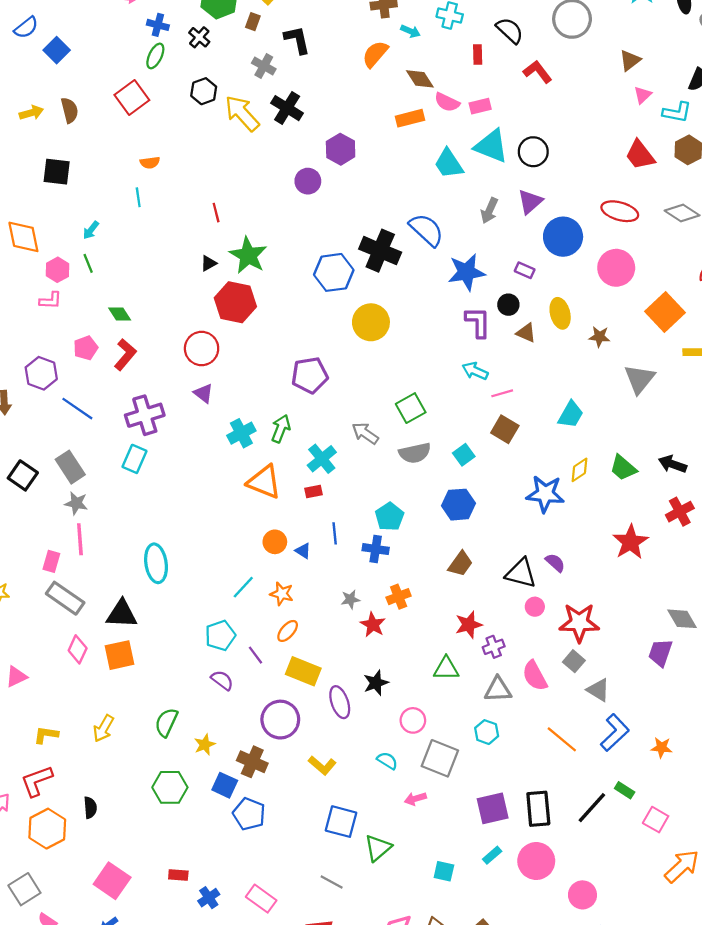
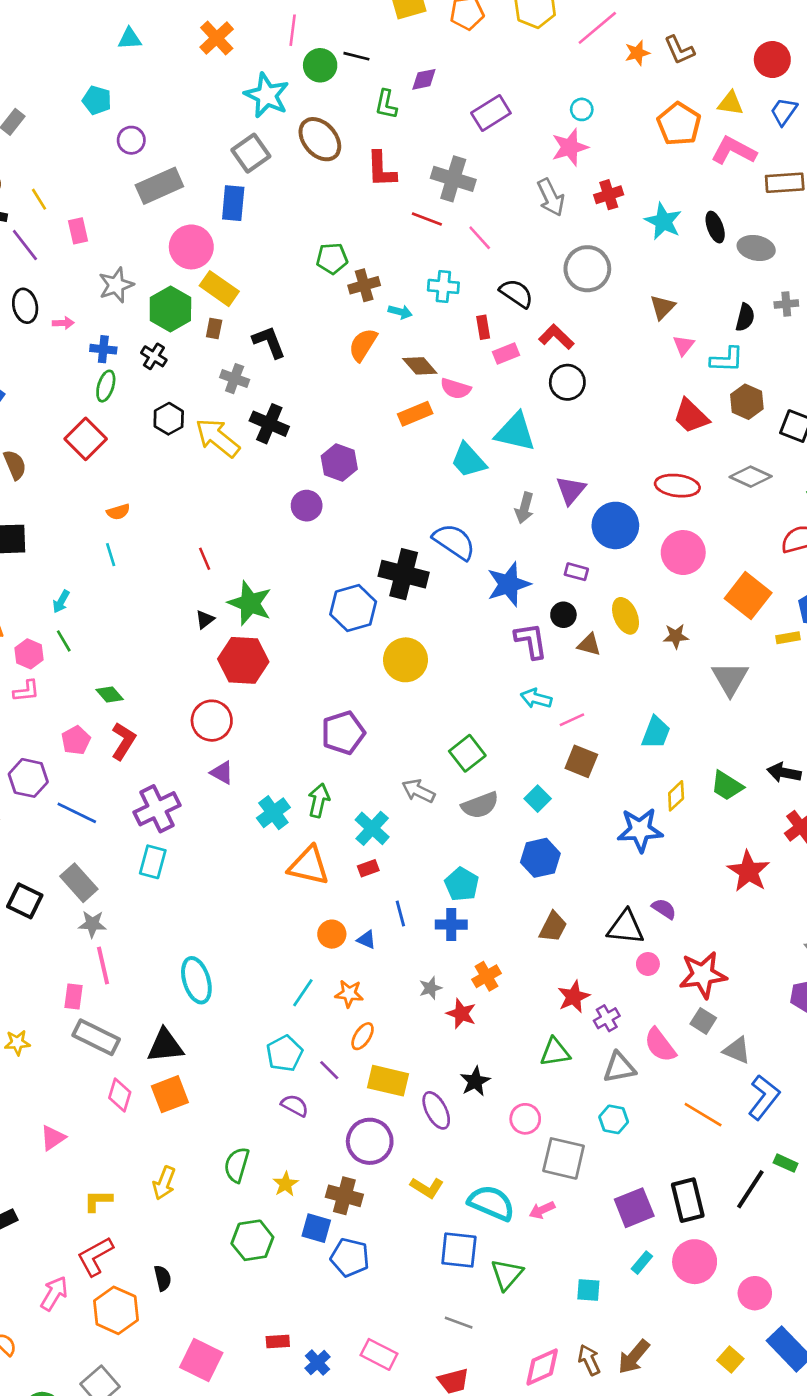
pink rectangle: (480, 106) -> (506, 353), moved
black circle: (533, 152) -> (567, 382), moved
cyan semicircle: (387, 761) -> (491, 1203), moved, size x1.8

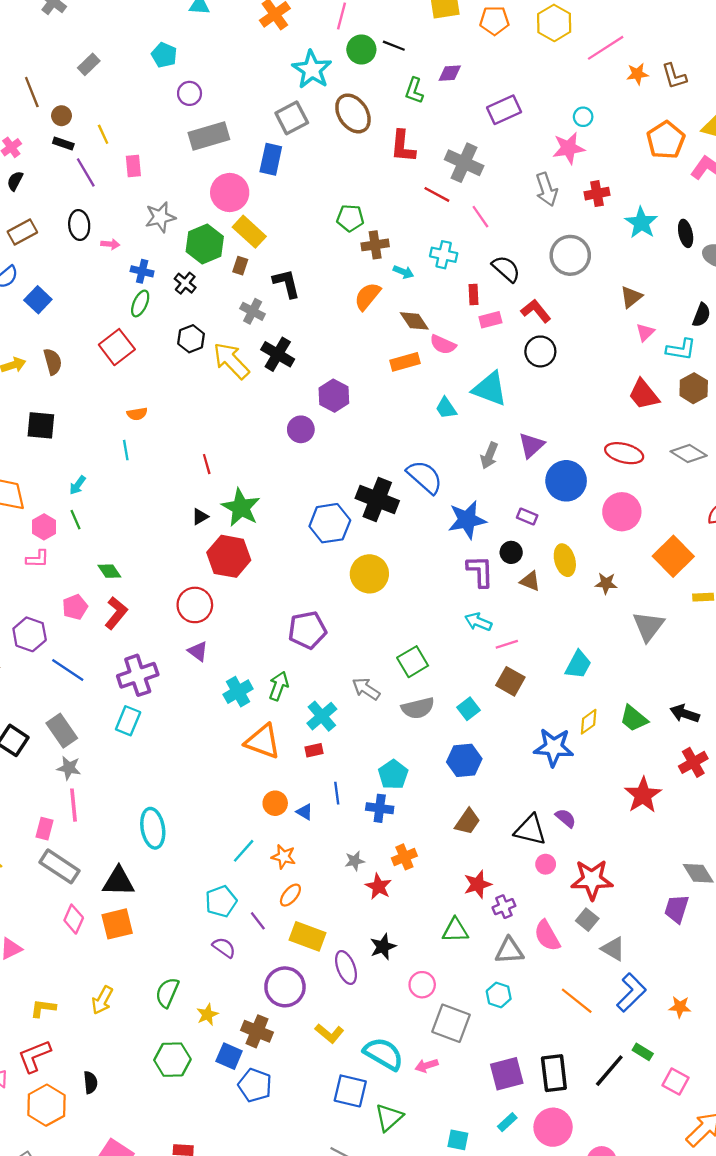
cyan trapezoid: (468, 460) -> (446, 408), size x0.7

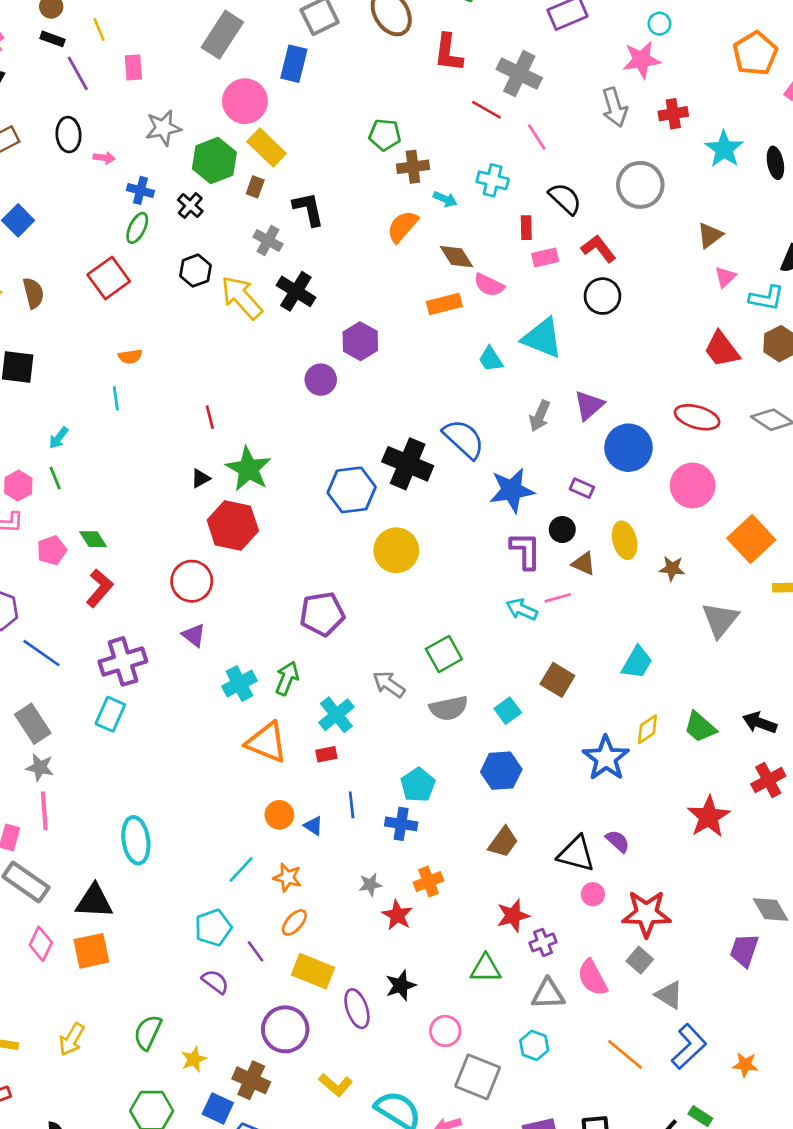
gray rectangle: (209, 136) -> (222, 35), turned -42
pink pentagon: (75, 607) -> (52, 550), moved
pink line: (507, 644) -> (558, 598), moved
blue star: (554, 747) -> (606, 758), turned 30

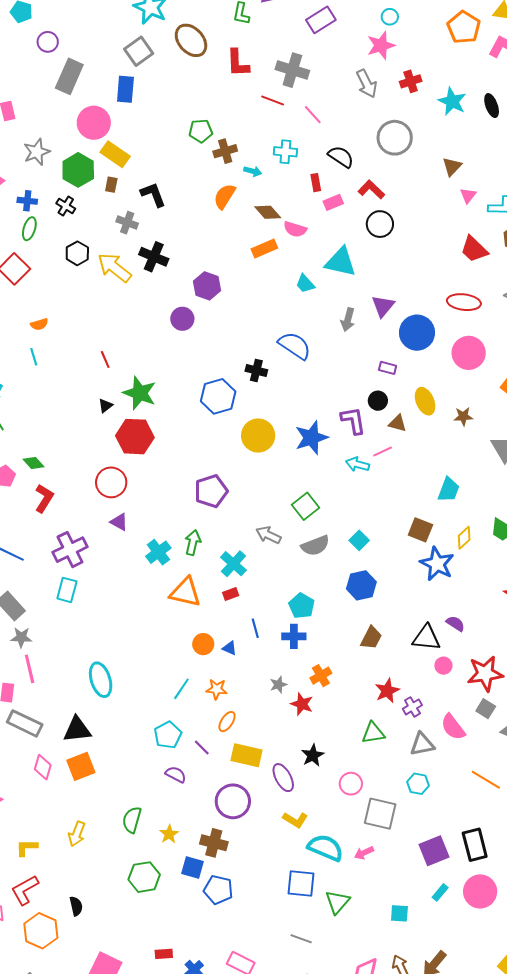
black cross: (408, 464) -> (256, 370), size x0.6
blue star: (512, 490) -> (311, 438), moved
brown square: (557, 680) -> (420, 530), moved
yellow L-shape: (336, 1085) -> (295, 820), moved

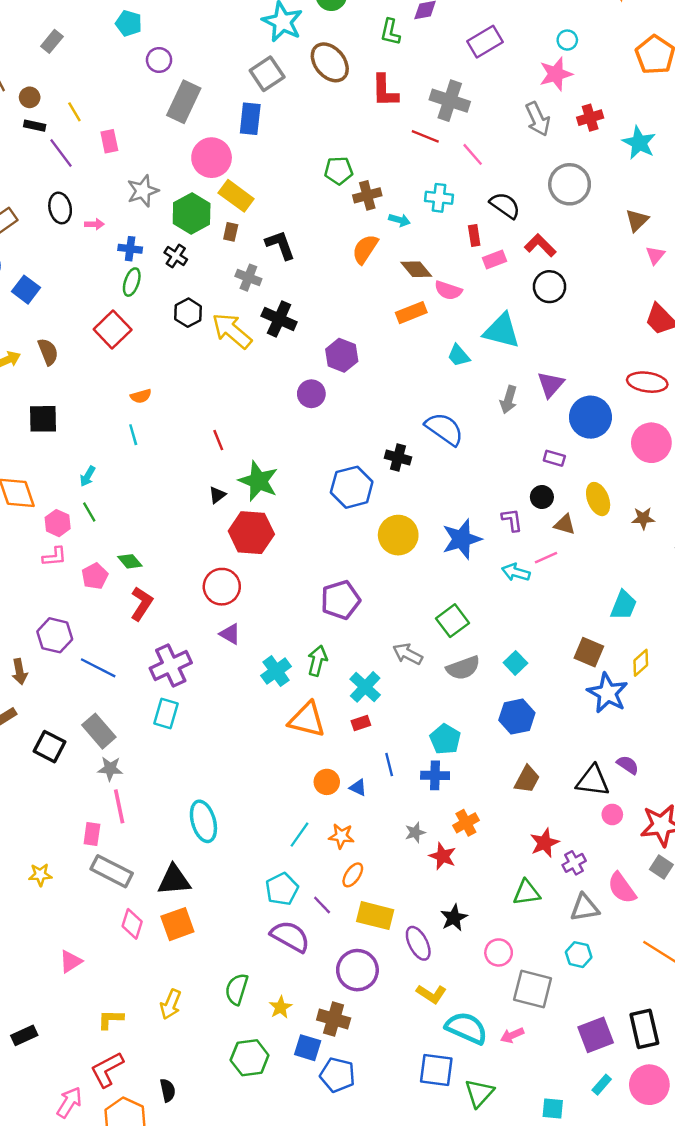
purple L-shape: (353, 421) -> (512, 520), size x0.7
purple semicircle: (176, 774) -> (290, 936), size x1.6

